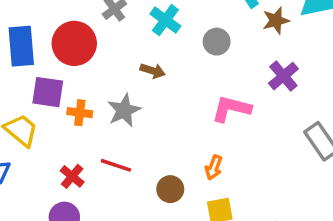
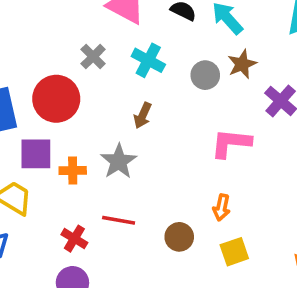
brown star: (276, 21) -> (242, 64), moved
brown arrow: (153, 71) -> (143, 115), turned 105

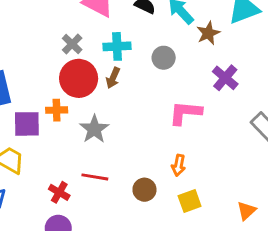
cyan cross: (148, 60) -> (117, 46), turned -30
brown star: (242, 64) -> (208, 33), moved
red circle: (56, 99) -> (79, 78), moved
brown arrow: (143, 115) -> (113, 78), moved
orange cross: (73, 170) -> (57, 110), moved

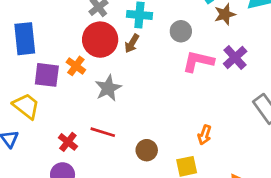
orange cross: (57, 110) -> (76, 66), turned 30
pink L-shape: (185, 113) -> (198, 61), moved
orange arrow: (179, 165) -> (205, 135), moved

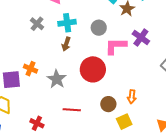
red circle: (100, 40) -> (93, 69), moved
red line: (103, 132) -> (72, 110), moved
brown circle: (147, 150) -> (108, 104), moved

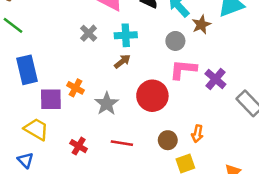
gray circle: (99, 28) -> (175, 41), moved
purple cross: (141, 38) -> (215, 79), moved
brown arrow: (66, 44) -> (122, 61), turned -152
red cross: (37, 123) -> (79, 146), moved

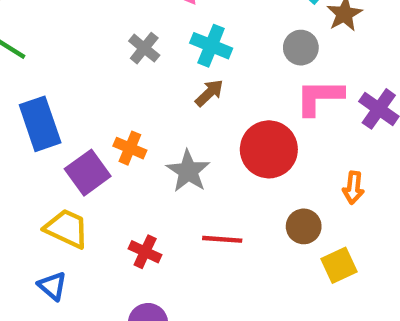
cyan cross: (126, 35) -> (211, 46), turned 30
purple square: (51, 99) -> (88, 173), turned -30
orange arrow: (197, 134) -> (353, 188), moved

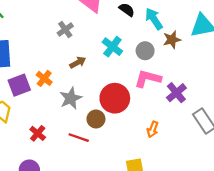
cyan cross: (211, 46) -> (112, 47), moved
brown arrow: (209, 93) -> (78, 62), moved
brown circle: (304, 226) -> (96, 119), moved

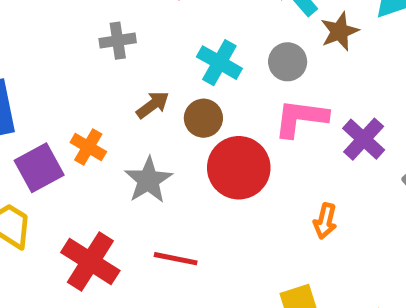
gray cross: (65, 29) -> (118, 41), turned 35
brown circle: (96, 119) -> (203, 118), moved
red cross: (38, 133) -> (90, 261), size x1.6

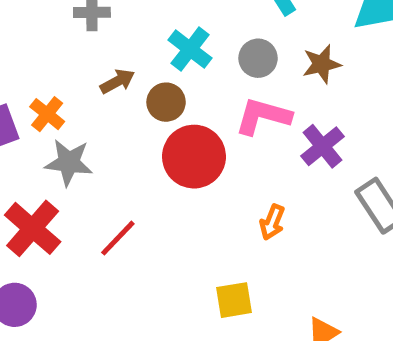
brown star: (339, 31) -> (322, 64), moved
gray star: (148, 180) -> (69, 163), moved, turned 30
red line: (176, 259) -> (118, 238), turned -66

